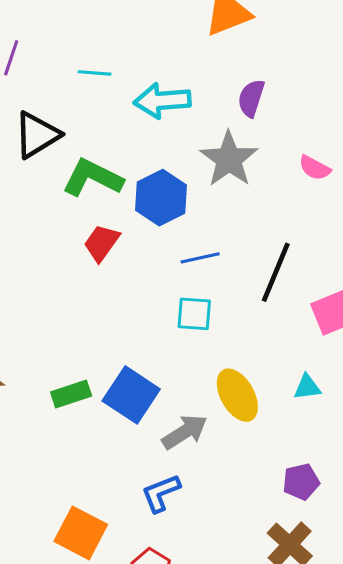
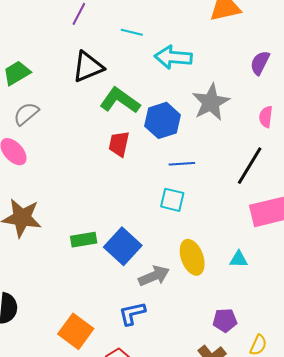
purple semicircle: (251, 98) -> (260, 63), moved
pink semicircle: (315, 168) -> (266, 117), turned 60
red trapezoid: (102, 243) -> (119, 144), turned -32
black line: (276, 272) -> (250, 166), moved

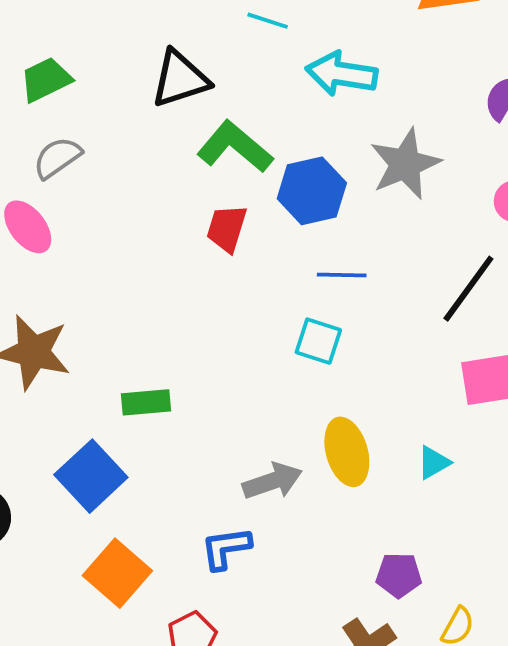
blue square: (123, 246) -> (91, 476), moved
cyan triangle: (239, 259) -> (434, 463), turned -36

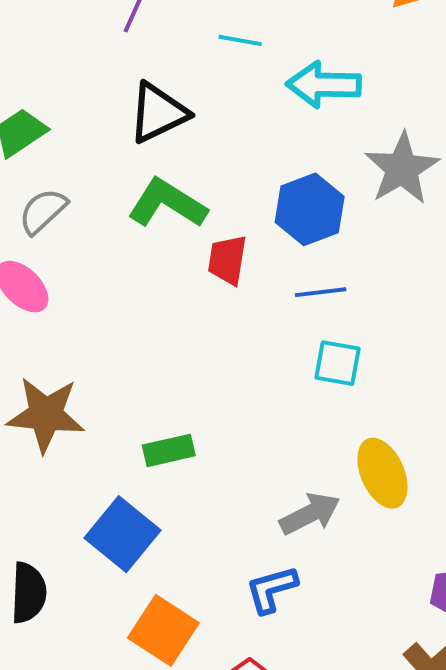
green L-shape: (235, 147) -> (167, 203), moved
blue line: (342, 275) -> (321, 292), moved

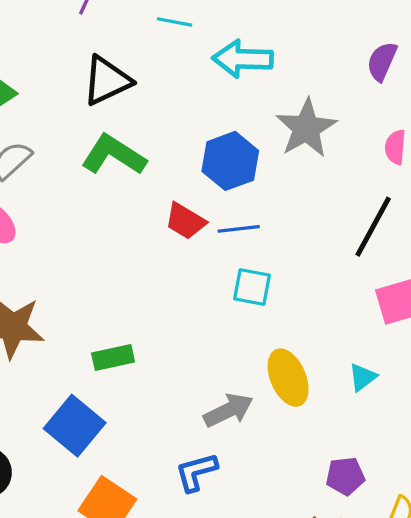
red trapezoid: (227, 260) -> (185, 221), moved, turned -69

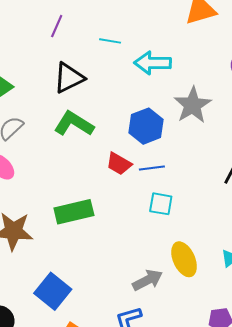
green rectangle: (113, 357) -> (74, 212), moved, size x1.5

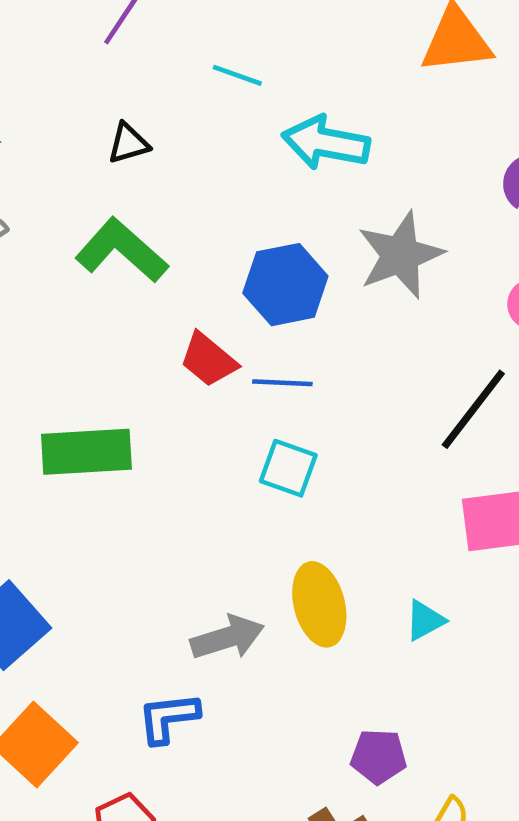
black triangle: (69, 78) -> (128, 143), size x0.6

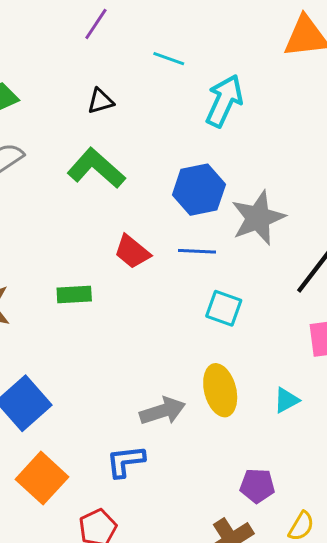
cyan arrow: (326, 143) -> (224, 101), turned 104
gray star: (400, 255) -> (258, 218), moved
red trapezoid: (208, 360) -> (132, 252), moved
green rectangle: (86, 452) -> (74, 295), size x0.6
cyan square: (288, 468) -> (224, 308), moved

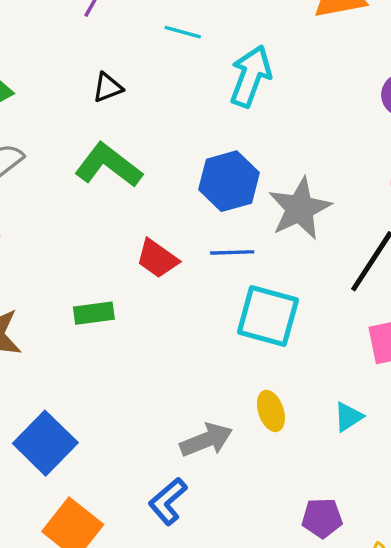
cyan square: (224, 308) -> (268, 316), size x1.5
yellow ellipse: (220, 390) -> (271, 411), size x0.7
blue L-shape: (125, 461) -> (168, 501), turned -30

